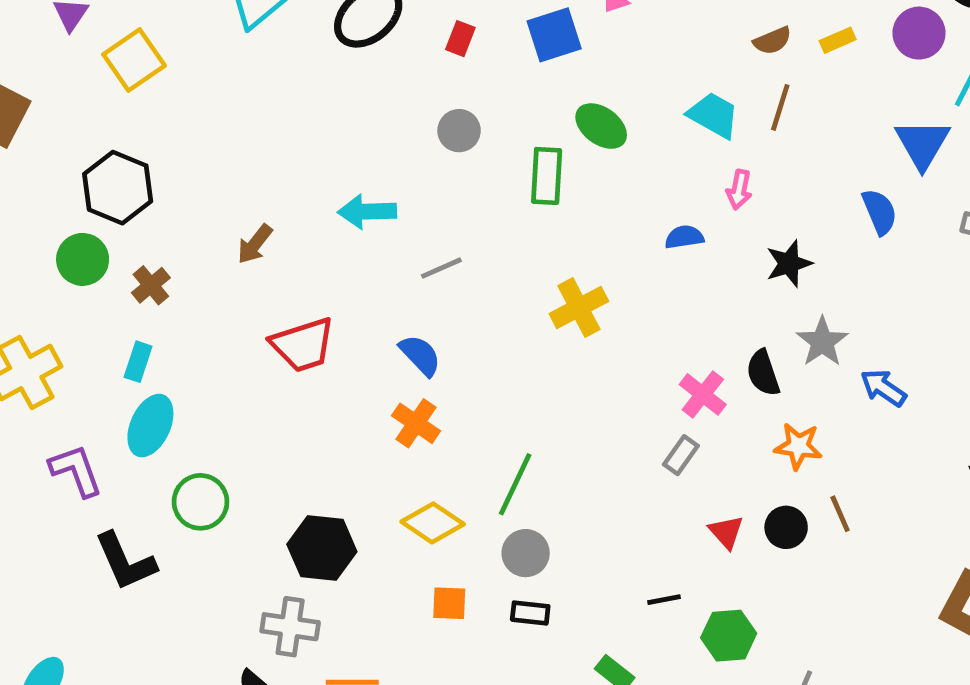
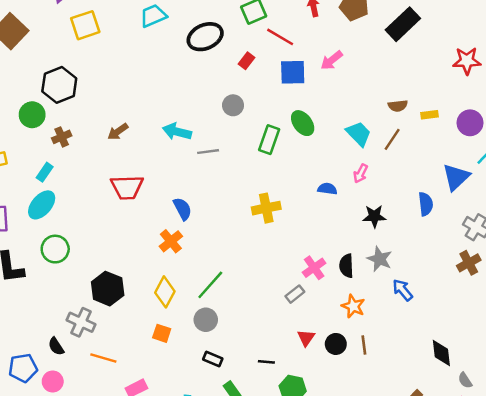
gray line: (441, 268) -> (208, 152), moved
gray star: (822, 342) -> (380, 259), turned -30
yellow diamond: (433, 523) -> (165, 292), turned 68
black rectangle: (530, 613) -> (213, 359), moved

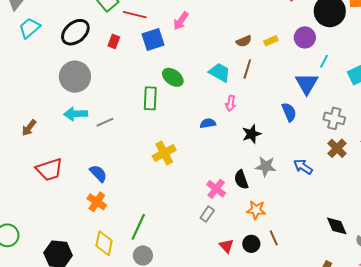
gray circle: (233, 105) -> (75, 77), moved, size x1.8
blue arrow: (403, 290) -> (303, 167), moved

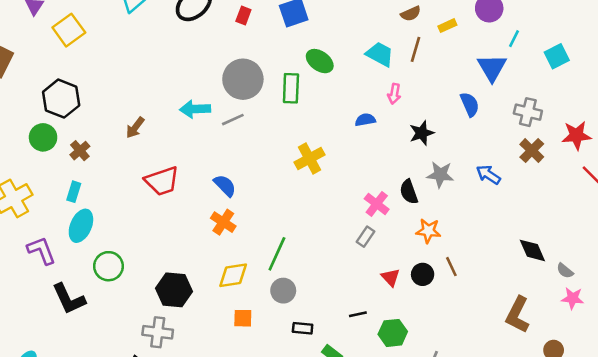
yellow rectangle: (271, 41) -> (447, 26), moved
gray circle: (75, 77) -> (243, 79), moved
yellow diamond: (104, 243) -> (233, 275), turned 70

